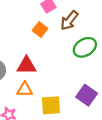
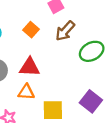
brown arrow: (69, 20) -> (65, 31), moved
orange square: (40, 30) -> (31, 30), moved

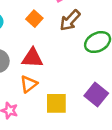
orange triangle: (26, 92) -> (29, 84), turned -42

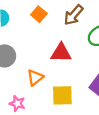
red triangle: (32, 58) -> (61, 53), moved

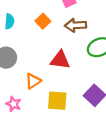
brown arrow: (74, 15) -> (76, 25), turned 40

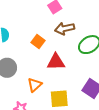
orange square: (43, 21) -> (38, 42), moved

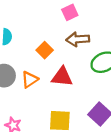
orange triangle: (35, 85) -> (30, 79), moved

